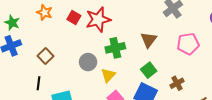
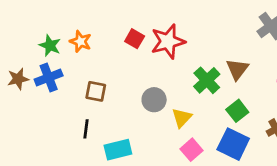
orange star: (45, 12) -> (80, 41), moved
green cross: (115, 48) -> (207, 80), moved, turned -30
brown square: (46, 56) -> (96, 91), turned -35

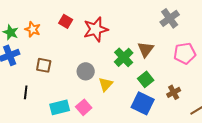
red square: (135, 39) -> (66, 21), moved
black line: (86, 129) -> (26, 92), moved
pink square: (191, 150) -> (84, 107), moved

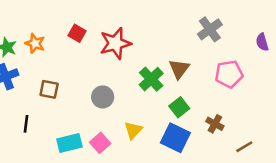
yellow triangle: (106, 84) -> (133, 130), moved
brown cross: (174, 92) -> (215, 124), turned -32

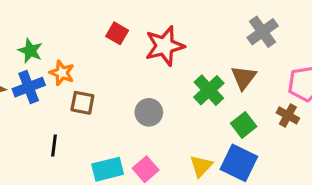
gray cross: (210, 29) -> (263, 32), moved
orange star: (35, 43) -> (62, 73), moved
brown cross: (215, 124) -> (288, 115), moved
yellow triangle: (133, 130) -> (201, 166), moved

